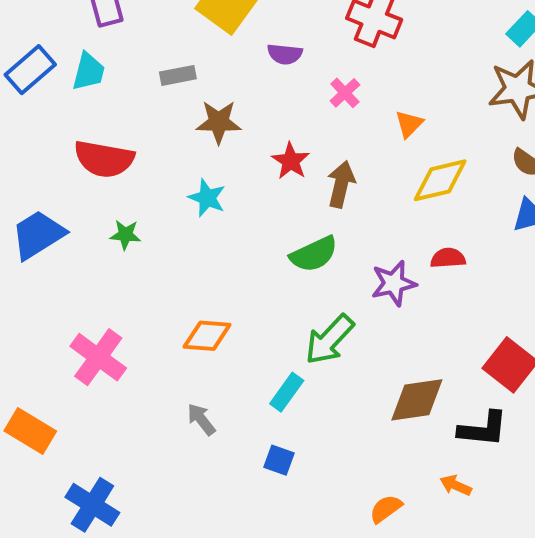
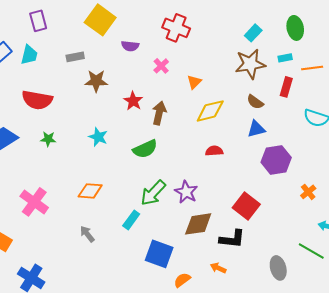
cyan star: (207, 198) -> (98, 137), moved
purple star: (394, 283) -> (186, 192), moved, turned -30
blue square: (279, 460) -> (159, 254), moved, size x1.8

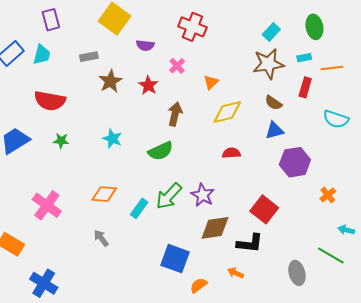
brown star: (96, 81) -> (110, 81), turned -30
red star: (133, 101) -> (148, 85), moved
cyan rectangle: (131, 220) -> (139, 208), moved

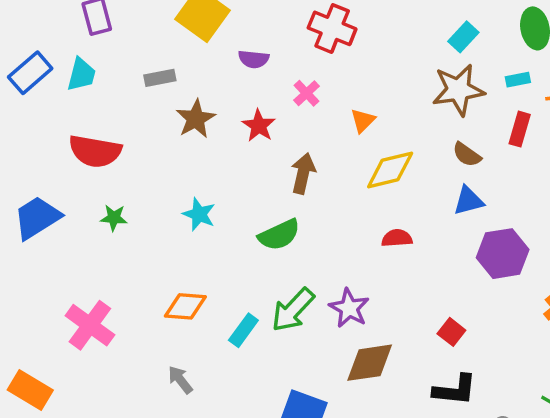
red square: (264, 209) -> (451, 332), size x0.6
black L-shape: (250, 243) -> (455, 390), moved

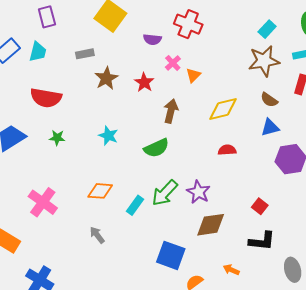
purple semicircle: (254, 59) -> (152, 39), moved
orange triangle: (363, 121) -> (193, 75), moved

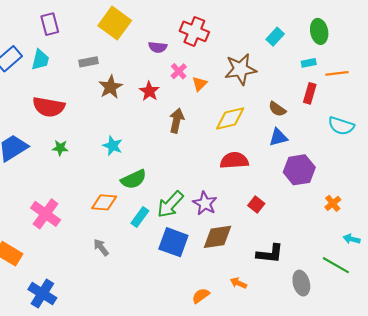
brown star: (264, 61) -> (241, 69), moved
green semicircle: (156, 148) -> (134, 179), moved
red semicircle: (227, 150) -> (234, 160), size x1.5
red square: (260, 206) -> (256, 204), moved
blue square: (171, 255) -> (173, 242), moved

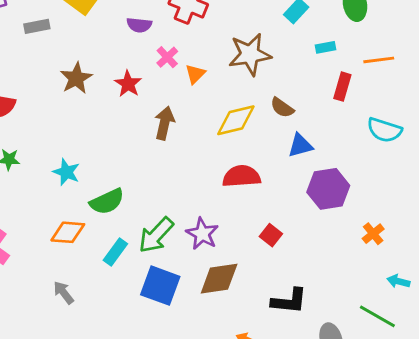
gray rectangle: (89, 62) -> (37, 26), moved
cyan rectangle: (309, 63) -> (326, 47), moved
brown semicircle: (277, 109) -> (282, 108), moved
cyan star: (113, 146) -> (66, 172), moved

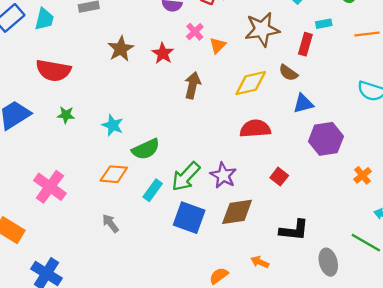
red rectangle: (342, 87) -> (305, 44), moved

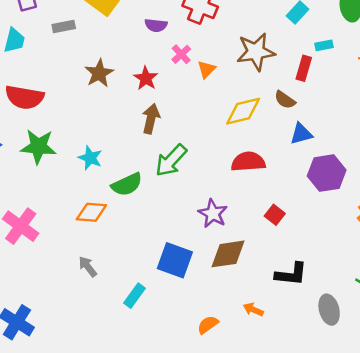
brown arrow: (193, 85) -> (151, 119), moved
green star: (66, 115) -> (38, 147), size x1.8
green arrow: (186, 177) -> (171, 160), moved
cyan rectangle: (153, 190) -> (134, 296), moved

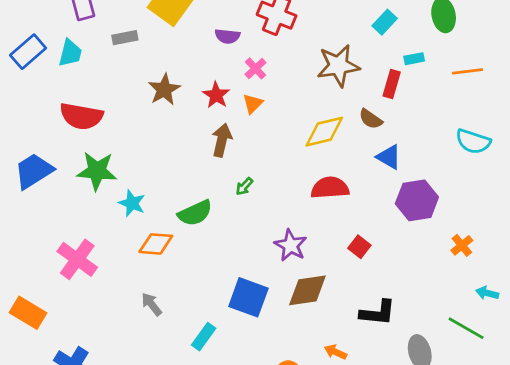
orange triangle: (206, 69) -> (253, 104), moved
blue triangle: (301, 134) -> (389, 157), turned 45
cyan star: (90, 158) -> (132, 203), moved
green arrow: (171, 160) -> (244, 186), size x0.5

